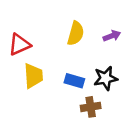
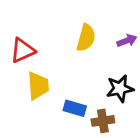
blue rectangle: (74, 81) -> (75, 108), moved

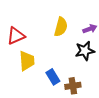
black star: (120, 89) -> (85, 51), moved
blue rectangle: (75, 108) -> (53, 77), turned 42

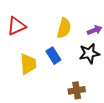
red triangle: (16, 36) -> (17, 26), moved
blue rectangle: (53, 77) -> (53, 56), moved

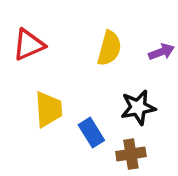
black star: (89, 53) -> (138, 107), moved
blue rectangle: (53, 56) -> (91, 133), moved

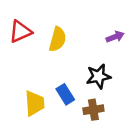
yellow semicircle: (109, 48) -> (58, 39), moved
yellow trapezoid: (48, 109) -> (35, 103), moved

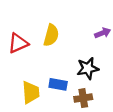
red triangle: (20, 32) -> (18, 43), moved
blue rectangle: (65, 94) -> (58, 84), turned -48

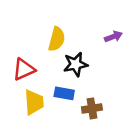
red triangle: (18, 43) -> (24, 69), moved
black star: (88, 68) -> (76, 64), moved

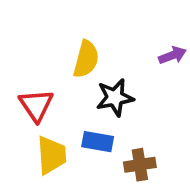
red triangle: (24, 69) -> (36, 105), turned -40

